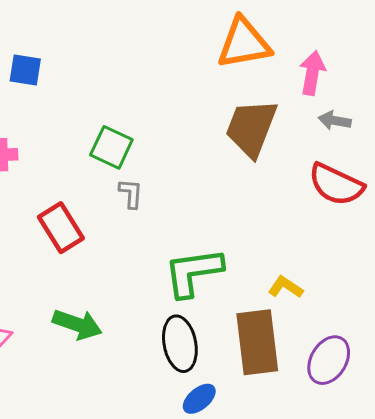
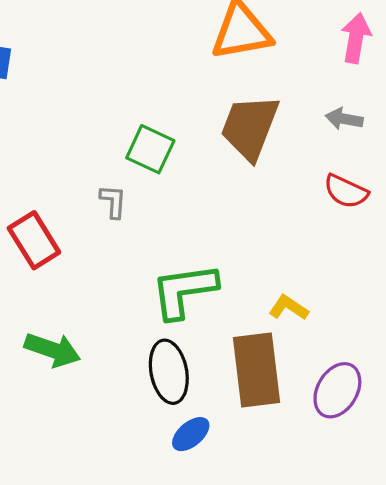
pink arrow: (312, 73) -> (356, 38), moved
green square: (111, 147) -> (150, 149), moved
red semicircle: (336, 185) -> (346, 191), size x0.7

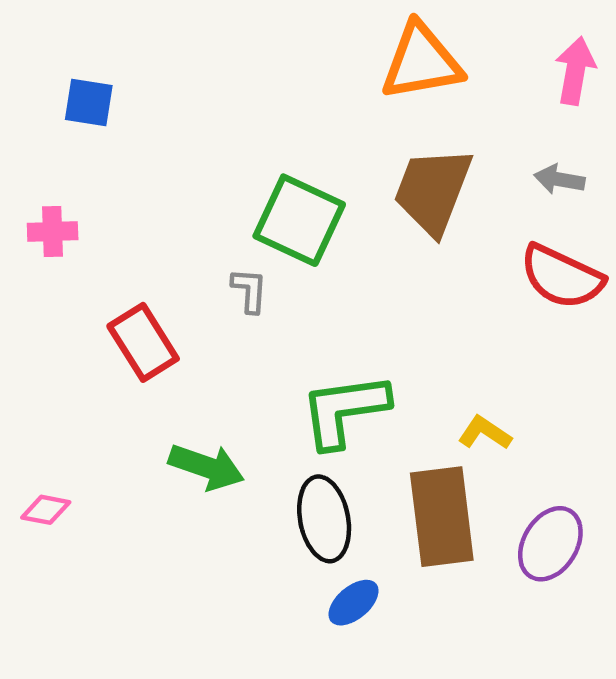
green square: (150, 149) -> (299, 220), size x1.4
red semicircle: (346, 191) -> (562, 277), size x1.4
green arrow: (53, 350) -> (206, 467), moved

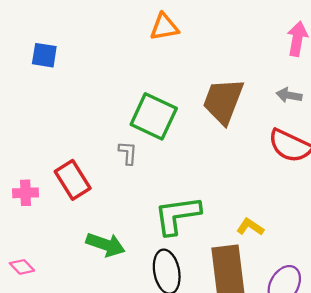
orange triangle: (421, 62) -> (164, 27), moved, size x0.7
pink cross: (53, 231) -> (26, 193), moved
pink diamond: (46, 510) -> (22, 267), turned 35

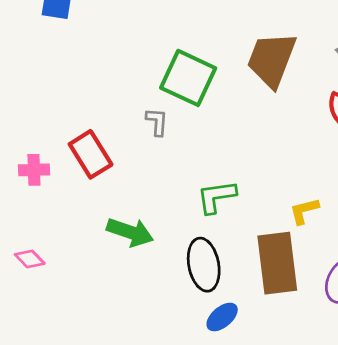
green L-shape: (177, 215) -> (216, 197), size x0.7
yellow L-shape: (250, 227) -> (304, 211), turned -48

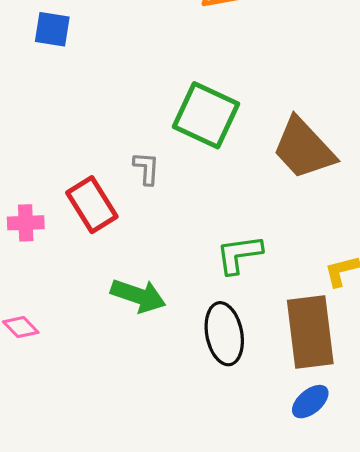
brown trapezoid: (272, 60) -> (304, 148), moved, turned -64
gray L-shape: (157, 122) -> (146, 168), moved
blue ellipse: (222, 317) -> (310, 402), moved

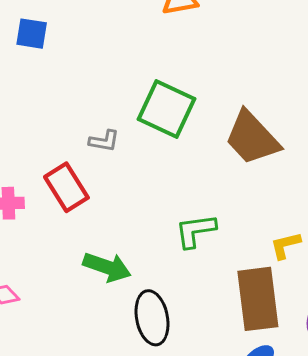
gray L-shape: (146, 168) -> (104, 141), moved, turned 96
black ellipse: (224, 334) -> (152, 318), moved

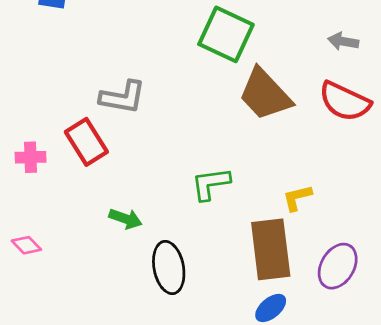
green square: (167, 109) -> (226, 34), moved
gray L-shape: (104, 141) -> (123, 97), size x1.6
green arrow: (107, 267) -> (125, 219), size x0.7

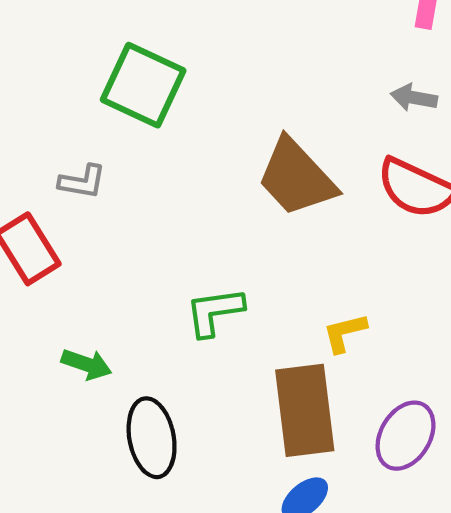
green square: (226, 34) -> (143, 85), moved
gray L-shape: (123, 97) -> (82, 182), size x0.7

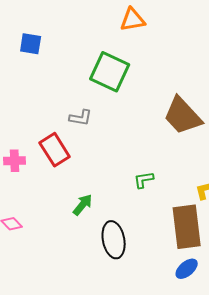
green L-shape: (215, 312) -> (144, 180), size x0.7
green arrow: (86, 364) -> (83, 205), turned -70

